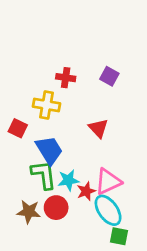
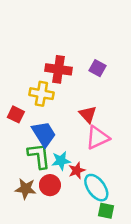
red cross: (66, 78) -> (59, 69), size x1.5
pink triangle: (108, 182) -> (98, 138), moved

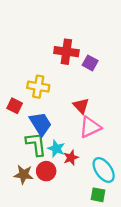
red cross: (59, 69) -> (66, 52), moved
cyan star: (61, 161) -> (56, 149), turned 30
cyan ellipse: (96, 188) -> (104, 170), moved

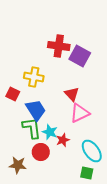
purple square: (90, 63) -> (80, 56), size x1.5
brown star: (24, 175) -> (18, 165), moved

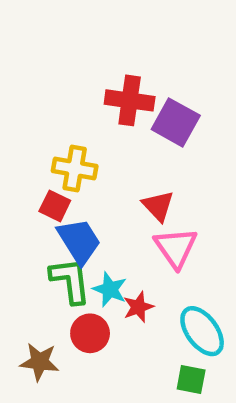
red square: (13, 94) -> (55, 206), moved
pink triangle: (80, 113) -> (176, 248), turned -40

